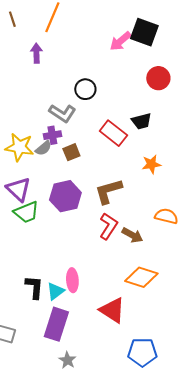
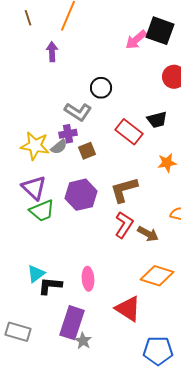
black L-shape: (34, 287) -> (50, 286), turned -90
cyan triangle: (55, 291) -> (36, 274), moved
gray star: (67, 360) -> (83, 341), moved

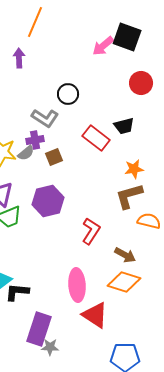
brown L-shape: (124, 190) -> (129, 196), moved
brown arrow: (148, 234) -> (125, 255), moved
pink ellipse: (88, 279) -> (77, 285), moved, size x1.4
gray star: (83, 341) -> (50, 347), turned -30

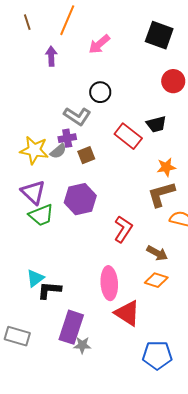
pink arrow: (103, 46) -> (99, 44), moved
orange diamond: (124, 282) -> (156, 280), size x0.7

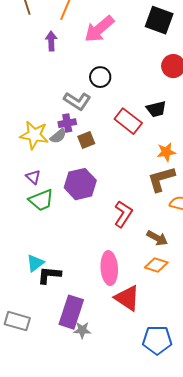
pink arrow: (99, 44) -> (99, 29), size x1.4
purple triangle: (33, 192) -> (33, 177), size x0.6

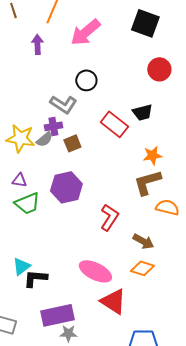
purple triangle: (33, 177) -> (19, 180), turned -35
pink ellipse: (109, 268) -> (95, 271), turned -60
purple rectangle: (71, 312) -> (57, 315), turned 60

